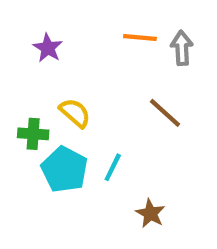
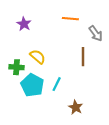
gray arrow: (182, 48) -> (96, 33), moved, turned 147
brown line: (165, 113) -> (83, 57), turned 48

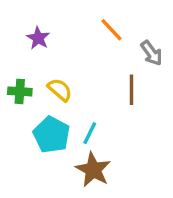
orange line: (70, 19) -> (112, 30), turned 42
green cross: (17, 67) -> (20, 91), moved
brown star: (76, 107) -> (93, 170), moved, size x1.5

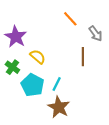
purple star: (38, 38) -> (16, 37), moved, size x1.5
green cross: (20, 91) -> (12, 67), moved, turned 32

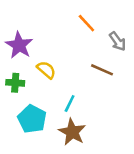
brown line: (83, 57) -> (102, 70), turned -66
green cross: (12, 67) -> (15, 83), turned -32
cyan pentagon: (32, 85) -> (32, 119), moved

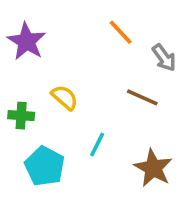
purple star: (19, 45) -> (27, 41), moved
brown star: (72, 132) -> (153, 168), moved

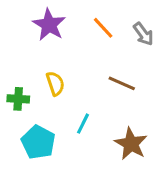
purple star: (27, 41) -> (49, 25), moved
gray arrow: (164, 58) -> (143, 34), moved
yellow semicircle: (65, 97) -> (55, 83), turned 30

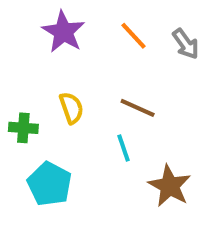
brown line: (122, 83) -> (138, 108), moved
cyan line: (83, 124) -> (124, 148), moved, turned -45

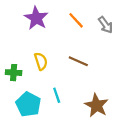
cyan line: (124, 148) -> (57, 95), moved

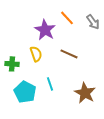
purple star: (36, 18) -> (45, 30), moved

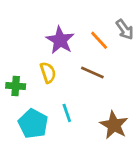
orange line: (67, 18) -> (99, 40), moved

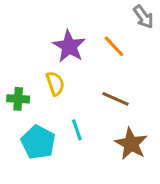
gray arrow: (125, 29) -> (143, 17), moved
brown line: (92, 73) -> (116, 99), moved

